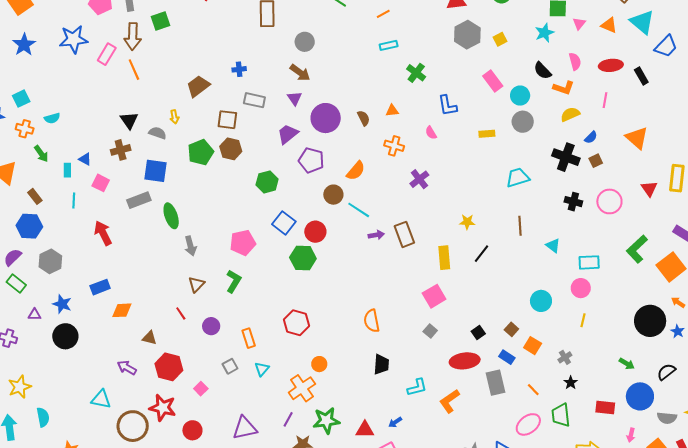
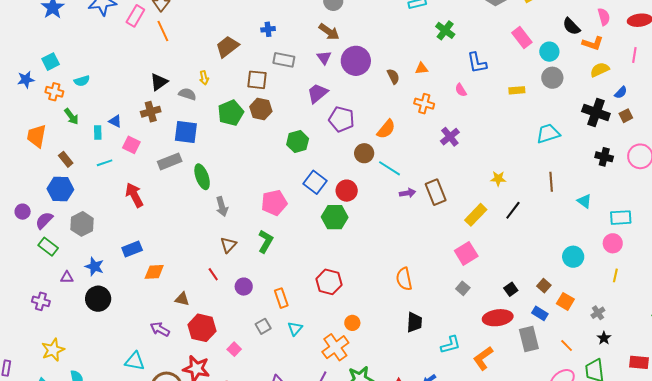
purple circle: (326, 118) -> (356, 61), moved
black triangle: (129, 120) -> (159, 82), turned 30
cyan line: (74, 201) -> (105, 163), turned 70
yellow rectangle: (444, 258) -> (476, 215), turned 50

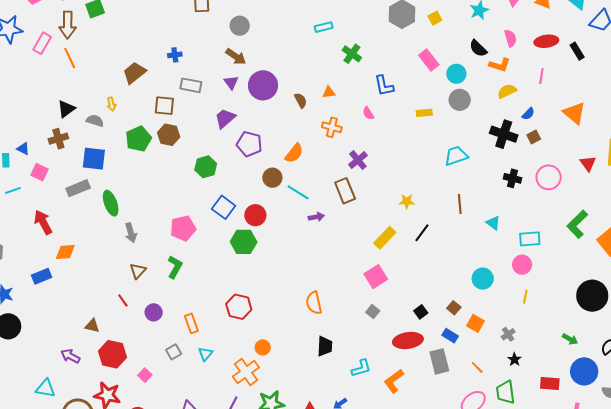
brown rectangle: (436, 192) -> (345, 191), moved
orange diamond: (154, 272) -> (65, 252), moved

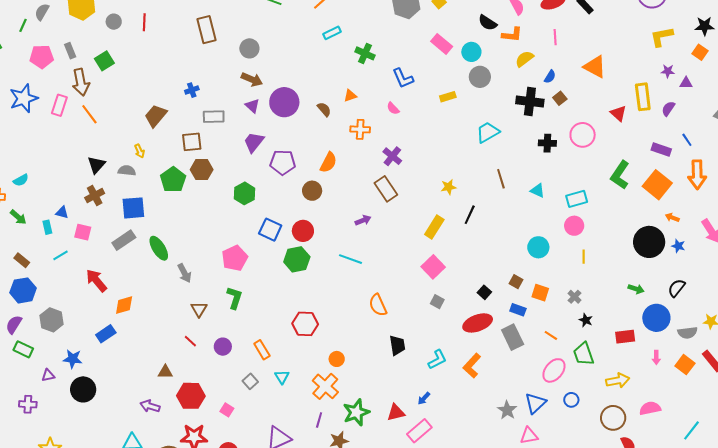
cyan line: (298, 192) -> (351, 259), moved

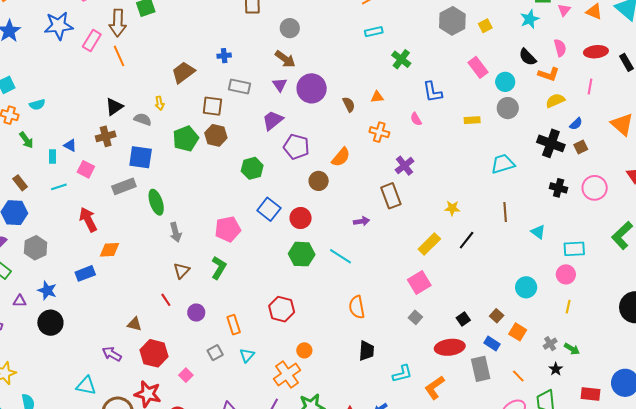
green hexagon: (297, 259) -> (302, 254), moved
green arrow: (636, 289) -> (572, 349), moved

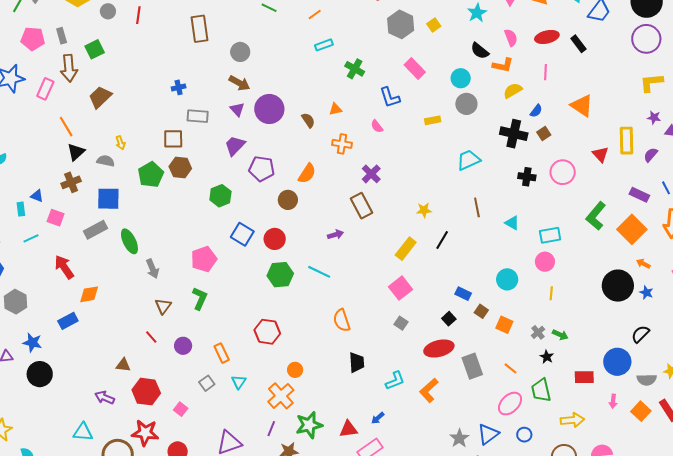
orange line: (119, 56) -> (66, 127), moved
pink rectangle: (478, 67) -> (415, 68), moved
brown trapezoid: (183, 72) -> (100, 97), moved
blue rectangle: (492, 344) -> (463, 294), moved

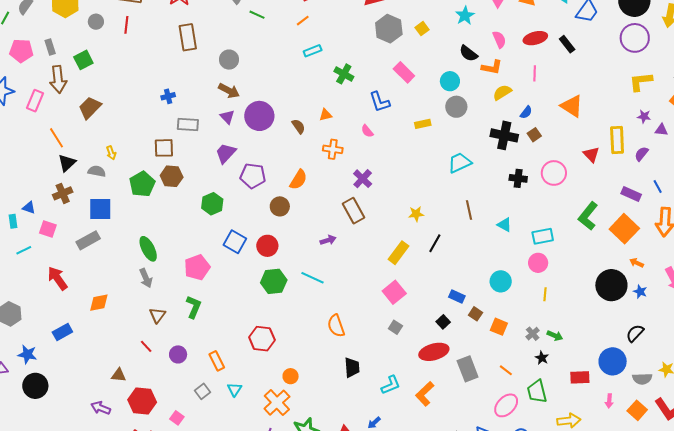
green ellipse: (129, 241) -> (148, 249), moved
orange diamond: (89, 294) -> (99, 303), moved

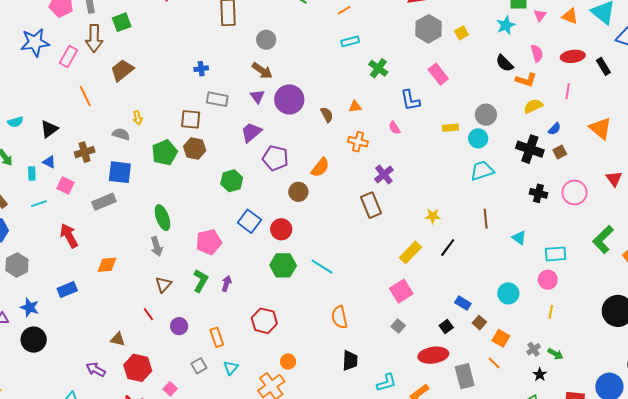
cyan circle: (450, 81) -> (478, 138), moved
black triangle: (67, 163) -> (49, 129), moved
purple arrow: (328, 240) -> (226, 284), moved, turned -63
orange line: (506, 370) -> (494, 363), moved

